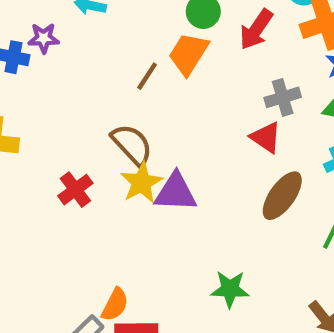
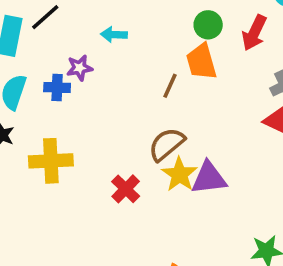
orange trapezoid: (188, 54) -> (201, 62), turned -39
brown semicircle: (132, 145) -> (167, 144), turned -78

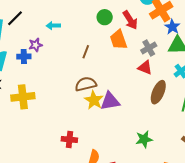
red arrow: (254, 33) -> (130, 20), turned -54
orange trapezoid: (201, 62) -> (118, 40), moved
brown semicircle: (167, 144) -> (86, 84), turned 30
red cross: (126, 189) -> (69, 139), moved, turned -35

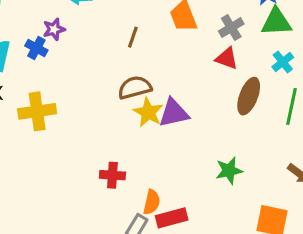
blue cross: (24, 56) -> (36, 48), turned 32

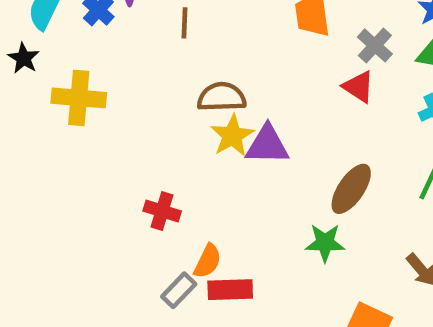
gray cross: (231, 28) -> (375, 45), turned -30
brown line: (133, 37) -> (185, 23), moved, turned -30
brown ellipse: (249, 96) -> (351, 189), moved

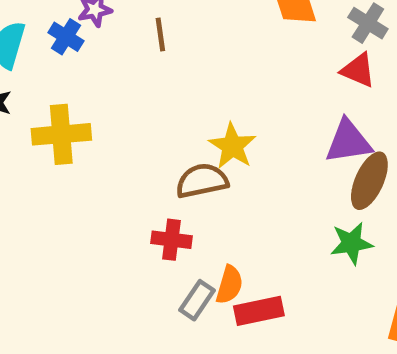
brown semicircle: (222, 97) -> (202, 181), moved
purple triangle: (267, 145) -> (348, 142), moved
gray rectangle: (179, 290) -> (197, 300), moved

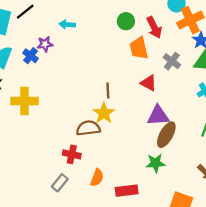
brown line: (160, 34) -> (108, 90), moved
red triangle: (358, 70) -> (148, 83), moved
gray rectangle: (197, 300) -> (60, 183), moved
red rectangle: (259, 311) -> (127, 191), moved

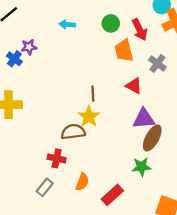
cyan arrow: (67, 24) -> (67, 24), moved
red rectangle: (127, 191) -> (112, 195), turned -35

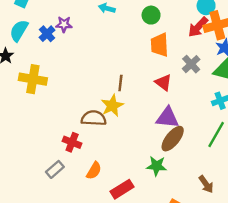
red arrow: (139, 30) -> (198, 27), moved, turned 60

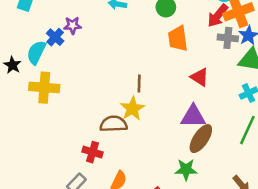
cyan semicircle: (19, 31) -> (36, 52), moved
gray cross: (191, 64) -> (228, 38), moved, turned -36
red triangle: (163, 82) -> (200, 77), moved

